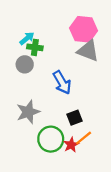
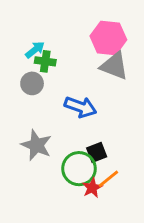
blue arrow: (62, 82) -> (80, 107), turned -40
gray star: (28, 112) -> (36, 145), turned -30
green circle: (51, 139) -> (79, 169), moved

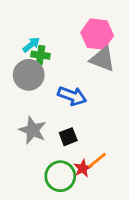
gray circle: (32, 83) -> (29, 75), size x1.5
black square: (97, 152) -> (68, 137), moved
green circle: (79, 169) -> (60, 176), moved

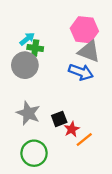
blue arrow: (72, 96) -> (81, 72), moved
red star: (83, 168) -> (72, 129), moved
green circle: (60, 176) -> (34, 153), moved

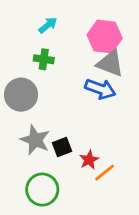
cyan arrow: (27, 39) -> (48, 25), moved
gray circle: (25, 65) -> (21, 95), moved
black square: (59, 119) -> (62, 147), moved

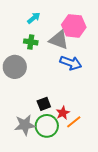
gray triangle: (110, 63) -> (59, 40), moved
gray star: (35, 140) -> (25, 125), moved, turned -30
green circle: (42, 190) -> (47, 126), moved

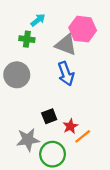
green cross: (31, 42) -> (27, 39), moved
blue arrow: (71, 63) -> (66, 74), moved, turned 50
green circle: (47, 126) -> (53, 154), moved

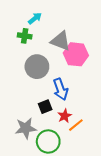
pink hexagon: (83, 29) -> (76, 54), moved
blue arrow: (66, 74) -> (61, 89), moved
gray circle: (17, 75) -> (37, 67), moved

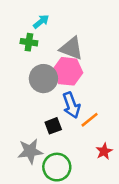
pink hexagon: (76, 54) -> (68, 71), moved
red star: (65, 116) -> (104, 151), moved
orange line: (76, 125) -> (90, 120), moved

